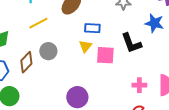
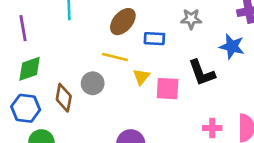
yellow line: (38, 23) -> (115, 57), moved, turned 42
blue rectangle: (92, 28) -> (154, 39), moved
brown diamond: (26, 62) -> (64, 98), turned -35

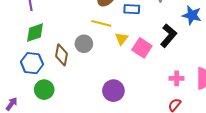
black L-shape: (202, 73) -> (168, 36), turned -120
pink square: (168, 89) -> (142, 48), turned 30

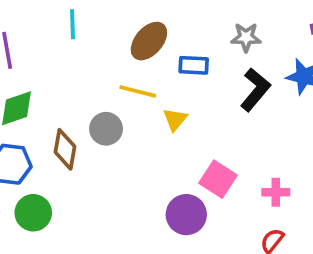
black L-shape: (168, 36) -> (255, 90), moved
pink square: (142, 48) -> (218, 179), moved
purple circle: (113, 91) -> (186, 215), moved

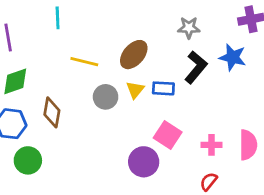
brown ellipse: (149, 41) -> (134, 55), moved
blue rectangle: (194, 65) -> (163, 88), moved
yellow line: (138, 91) -> (84, 62), moved
gray circle: (106, 129) -> (106, 97), moved

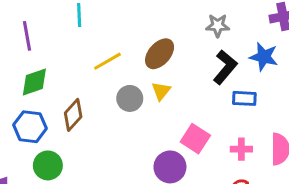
yellow line: (84, 62) -> (107, 61), turned -44
blue rectangle: (163, 88) -> (244, 98), moved
brown diamond: (52, 112) -> (73, 115), turned 32

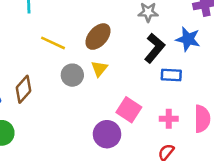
yellow line: (107, 61) -> (53, 43), turned 55

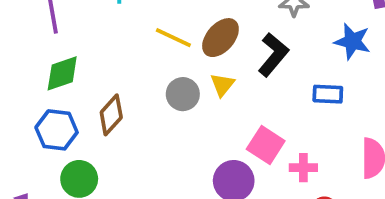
yellow line: (53, 43) -> (173, 38), moved
black L-shape: (155, 48) -> (273, 55), moved
pink cross: (169, 119) -> (303, 168), moved

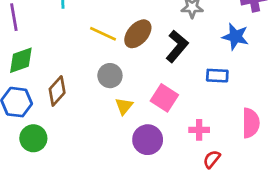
yellow triangle: (222, 85) -> (124, 106), moved
pink square: (266, 145) -> (164, 98), moved

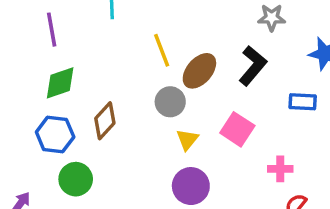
yellow line: (103, 34) -> (162, 50), turned 44
brown ellipse: (138, 34) -> (199, 71), moved
purple circle: (148, 140) -> (191, 186), moved

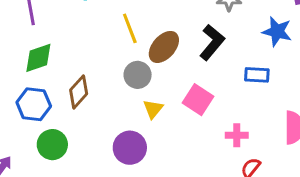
purple circle: (191, 186) -> (130, 148), moved

